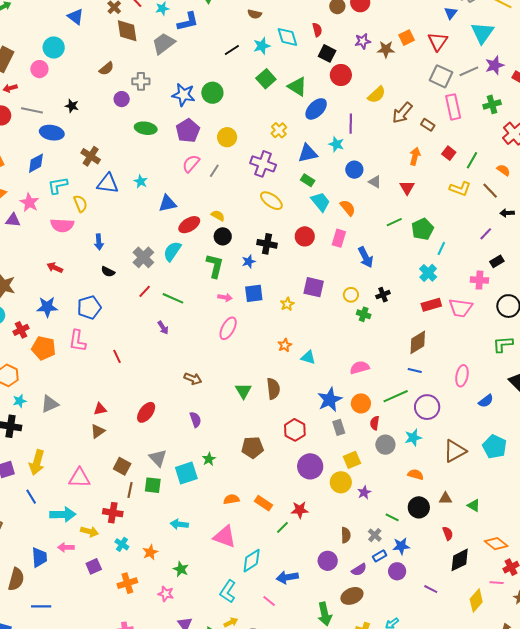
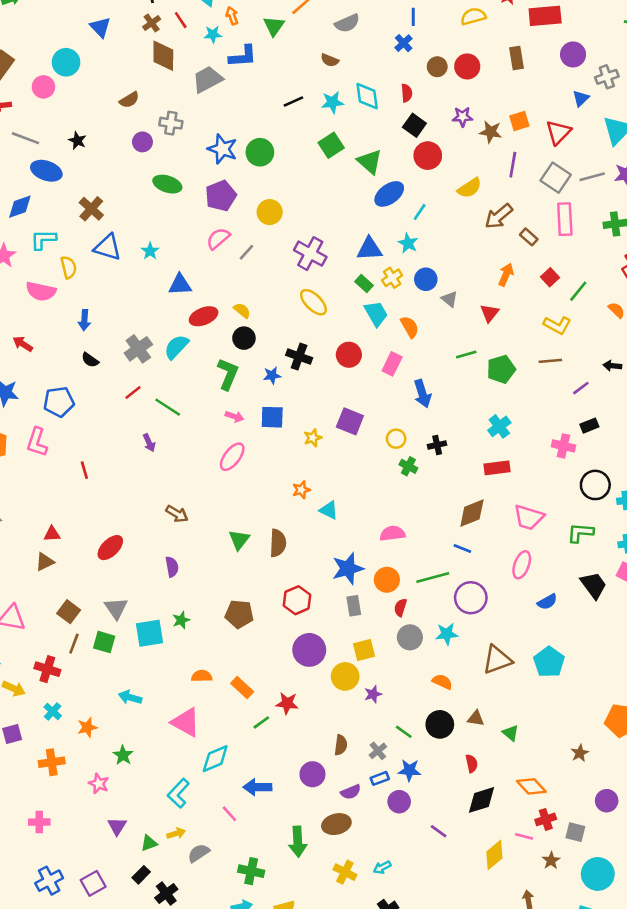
purple line: (351, 124) -> (513, 165), moved
yellow cross: (279, 130) -> (392, 278), moved
brown line: (490, 191) -> (550, 361), moved, turned -60
cyan line: (441, 248) -> (420, 212), moved
pink trapezoid: (460, 308) -> (529, 517), moved

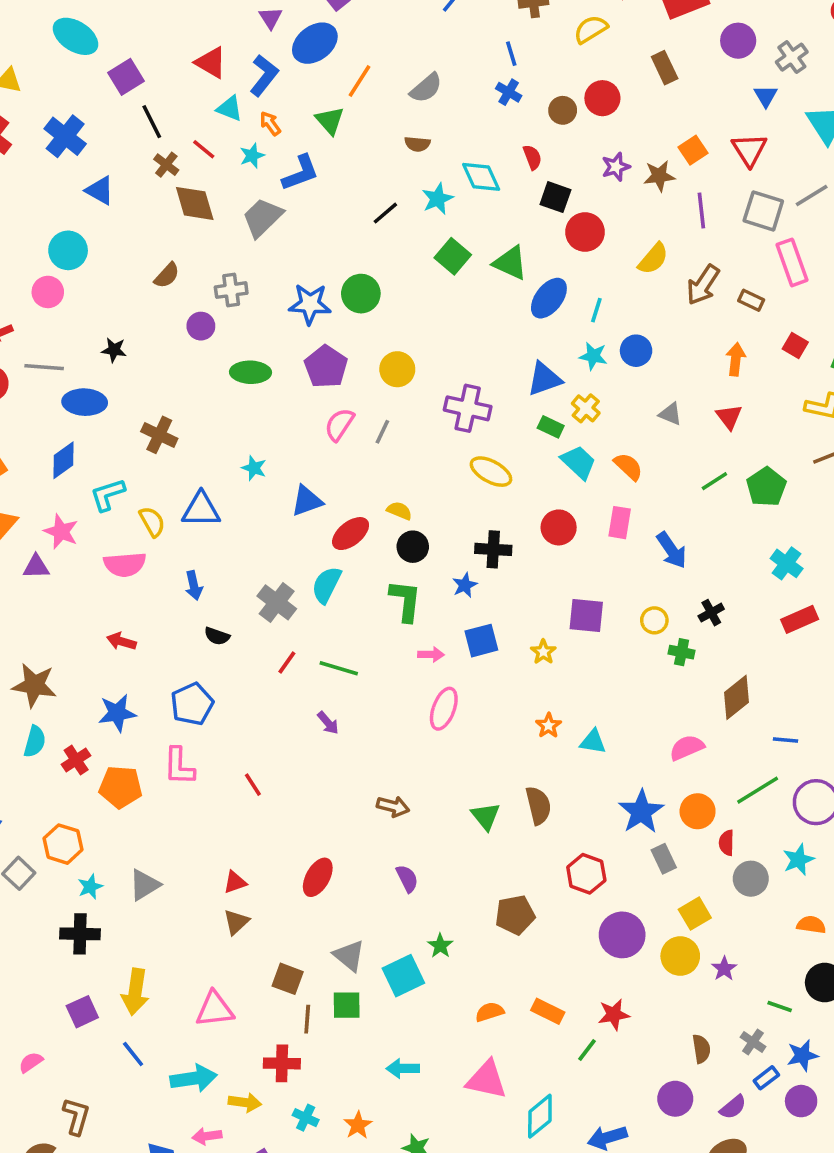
blue triangle: (108, 247) -> (201, 510), moved
blue circle: (426, 279) -> (636, 351), moved
brown diamond: (472, 513) -> (736, 697), moved

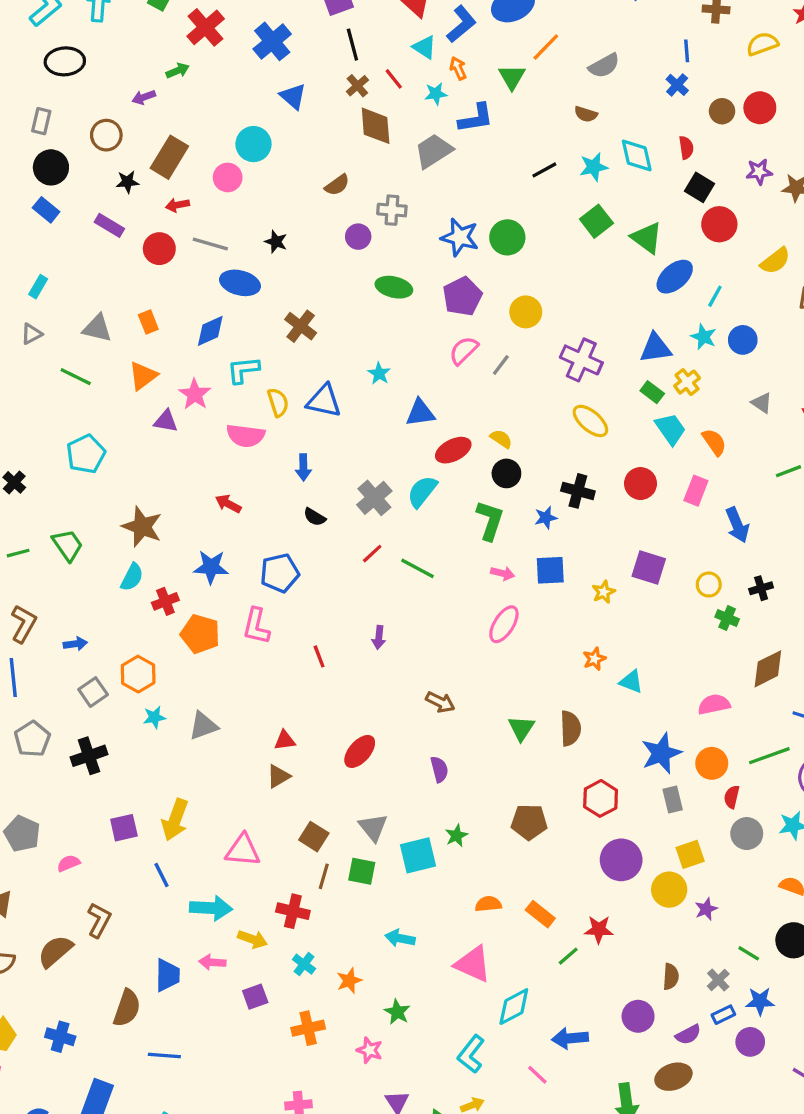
purple arrow: (328, 723) -> (379, 637), moved, turned 35
black cross: (80, 934) -> (89, 756), moved, turned -32

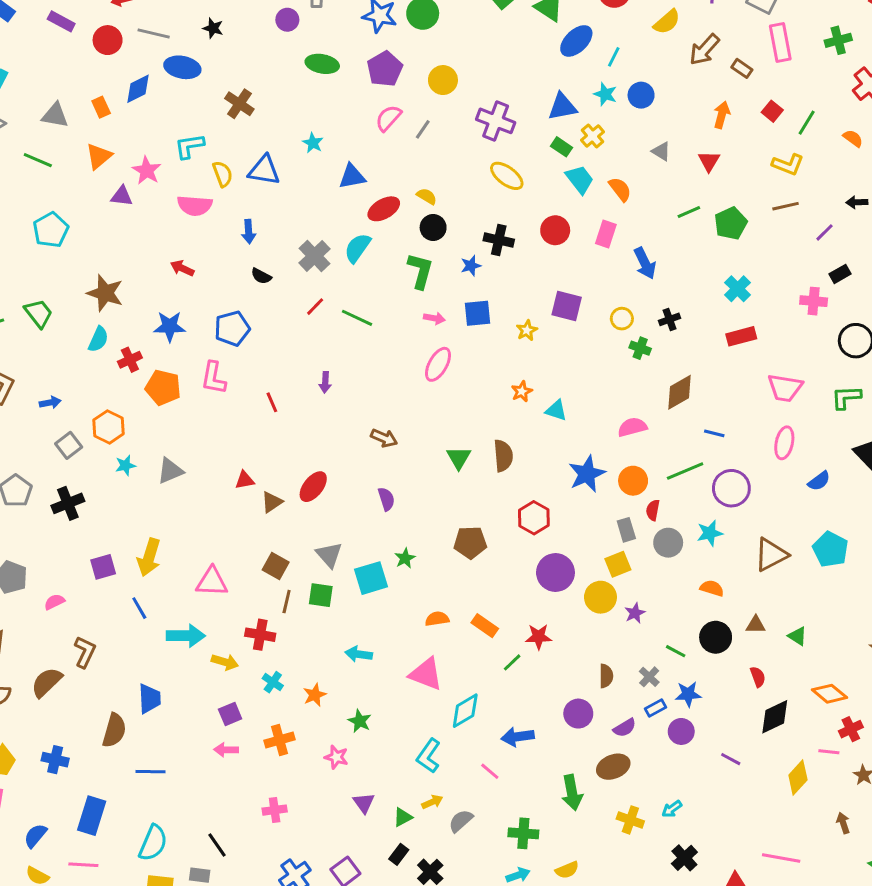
blue diamond: (210, 331) -> (138, 89), moved
brown triangle: (278, 776) -> (272, 502), moved
gray rectangle: (673, 800) -> (626, 530), moved
pink arrow: (212, 962) -> (226, 750), moved

